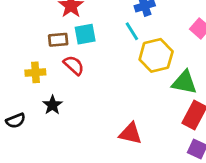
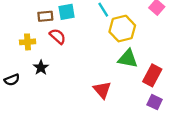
green triangle: (184, 82) -> (128, 59), moved
red triangle: (131, 133) -> (102, 90), turned 36

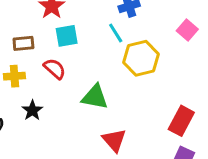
brown rectangle: (45, 16) -> (23, 43), moved
green triangle: (128, 59) -> (95, 97), moved

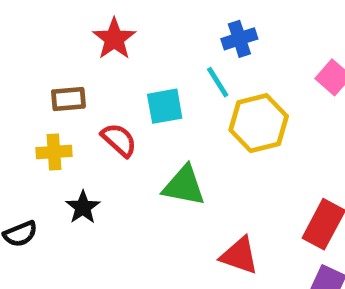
cyan square: (67, 36) -> (165, 106), moved
red triangle: (114, 140) -> (239, 256), moved, turned -30

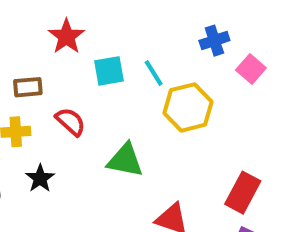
blue cross: (239, 39) -> (214, 41), moved
cyan square: (165, 106) -> (109, 71), moved

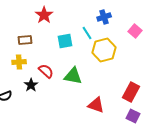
blue cross: (214, 41) -> (104, 17), moved
cyan square: (109, 71) -> (65, 41), moved
red semicircle: (70, 122) -> (46, 71), moved

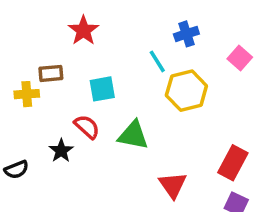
cyan square: (65, 41) -> (102, 89), moved
yellow cross: (19, 62) -> (27, 94), moved
red triangle: (96, 105) -> (173, 185), turned 36

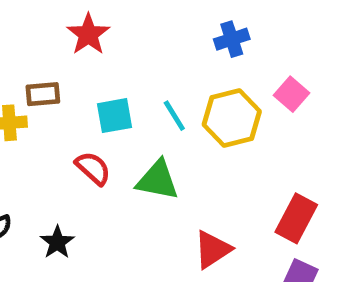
pink square: (240, 58) -> (291, 94), moved
cyan line: (157, 61) -> (174, 116), moved
black star: (61, 151) -> (57, 242), moved
red triangle: (173, 185) -> (213, 249), turned 32

